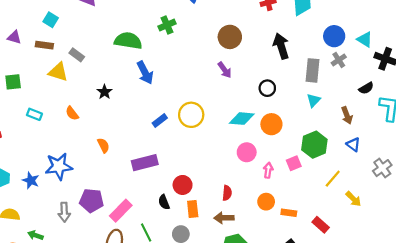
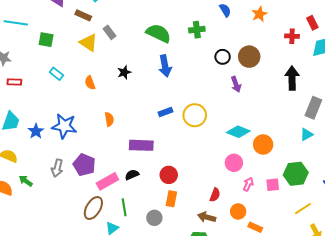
black circle: (267, 88) -> (223, 57), moved
red semicircle: (227, 193) -> (215, 195), moved
black semicircle: (164, 202) -> (132, 175), moved, turned 72
brown arrow: (224, 218) -> (207, 217), moved

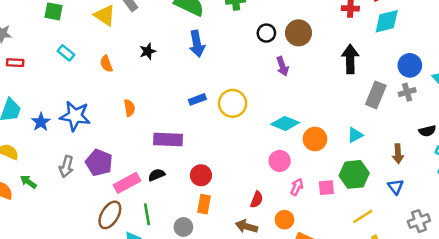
cyan triangle: (307, 134) -> (355, 135), moved

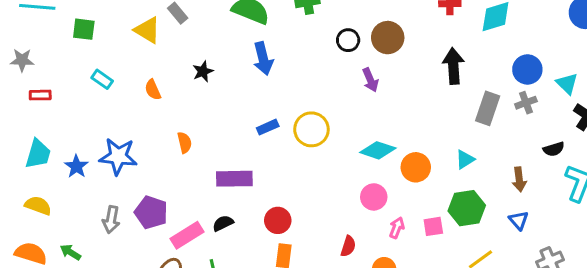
green arrow: (28, 182) -> (70, 252), moved

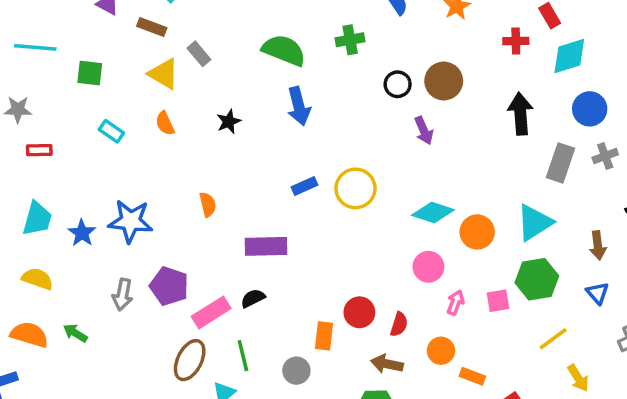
blue circle: (527, 69) -> (590, 109), moved
orange semicircle: (153, 90) -> (165, 123), moved
cyan triangle: (465, 159) -> (534, 223), size x1.6
red circle: (278, 220) -> (359, 312), moved

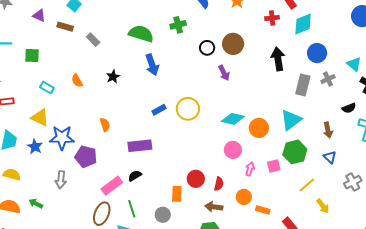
yellow triangle: (164, 74) -> (40, 118), moved
purple pentagon: (169, 286) -> (86, 157), moved

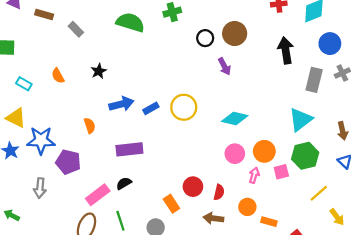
blue arrow: (152, 65) -> (121, 104), moved, turned -85
orange circle: (259, 128) -> (264, 151), moved
orange rectangle: (177, 194) -> (171, 204), turned -35

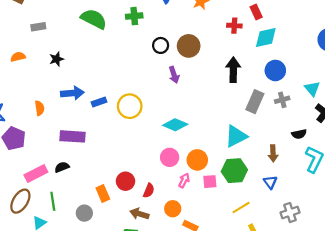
gray rectangle: (76, 29) -> (38, 27), moved, turned -64
orange semicircle: (58, 76) -> (18, 57), turned 96

